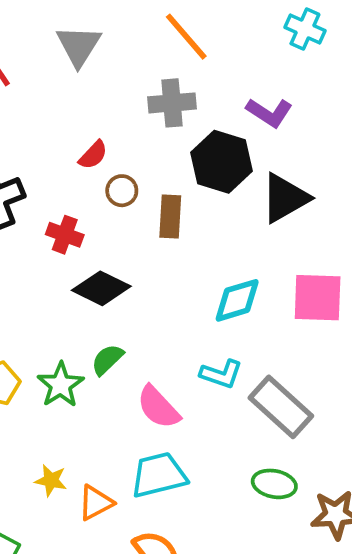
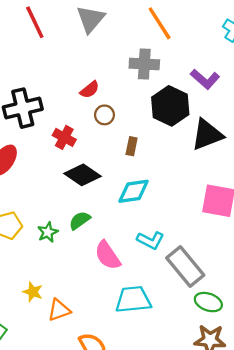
brown rectangle: (170, 217) -> (132, 146), moved, size x0.7
cyan diamond: (237, 300) -> (134, 191), moved
green star: (61, 385) -> (48, 232), size x0.7
cyan trapezoid: (159, 475) -> (133, 300), moved
green ellipse: (274, 484) -> (208, 302), moved

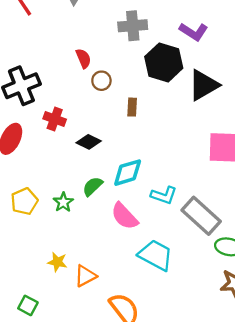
red semicircle: (90, 90) -> (83, 58), turned -66
red cross: (64, 137) -> (55, 119), moved
black diamond: (82, 175) -> (89, 142), size x0.7
cyan diamond: (134, 191) -> (128, 173), moved
cyan trapezoid: (133, 300) -> (156, 255), turned 42

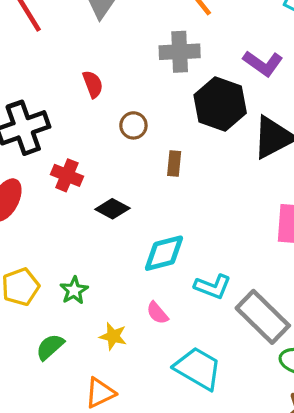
red semicircle: (83, 58) -> (93, 84), moved
green semicircle: (93, 186) -> (50, 347), moved
pink semicircle: (124, 216) -> (157, 313), size x0.6
yellow star: (57, 262) -> (113, 336), moved

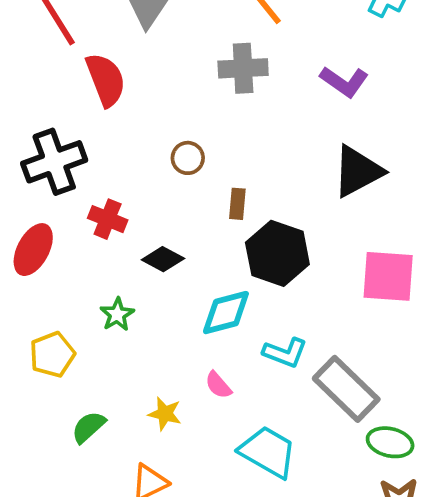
red semicircle: (93, 84) -> (106, 80), moved, size x1.6
black hexagon: (220, 104) -> (277, 253), moved
green star: (74, 290) -> (117, 314), moved

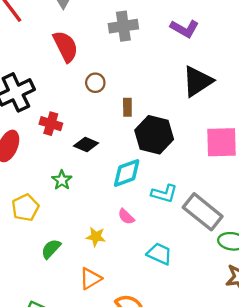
red semicircle: (106, 80) -> (66, 46), moved
cyan trapezoid: (268, 452) -> (159, 254), size x0.7

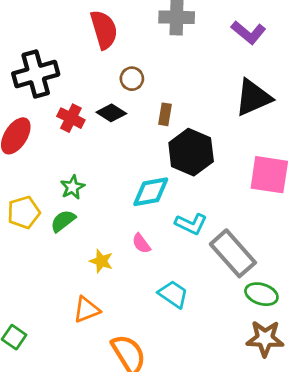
black diamond: (86, 144) -> (111, 113), moved
green semicircle: (51, 249) -> (63, 221), moved

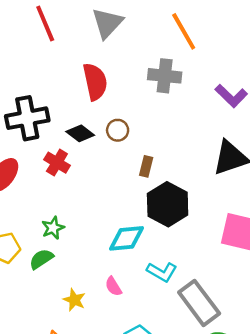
black diamond: (111, 113) -> (80, 133), moved

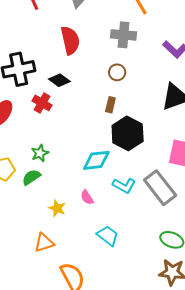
brown circle: (118, 130) -> (117, 72), moved
gray rectangle: (199, 303) -> (160, 188), moved

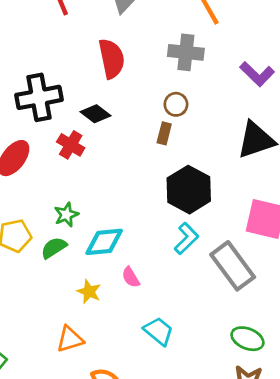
brown rectangle: (110, 105) -> (164, 133), moved
cyan diamond: (96, 160) -> (104, 242), moved
cyan L-shape: (124, 186) -> (186, 238), moved, turned -75

